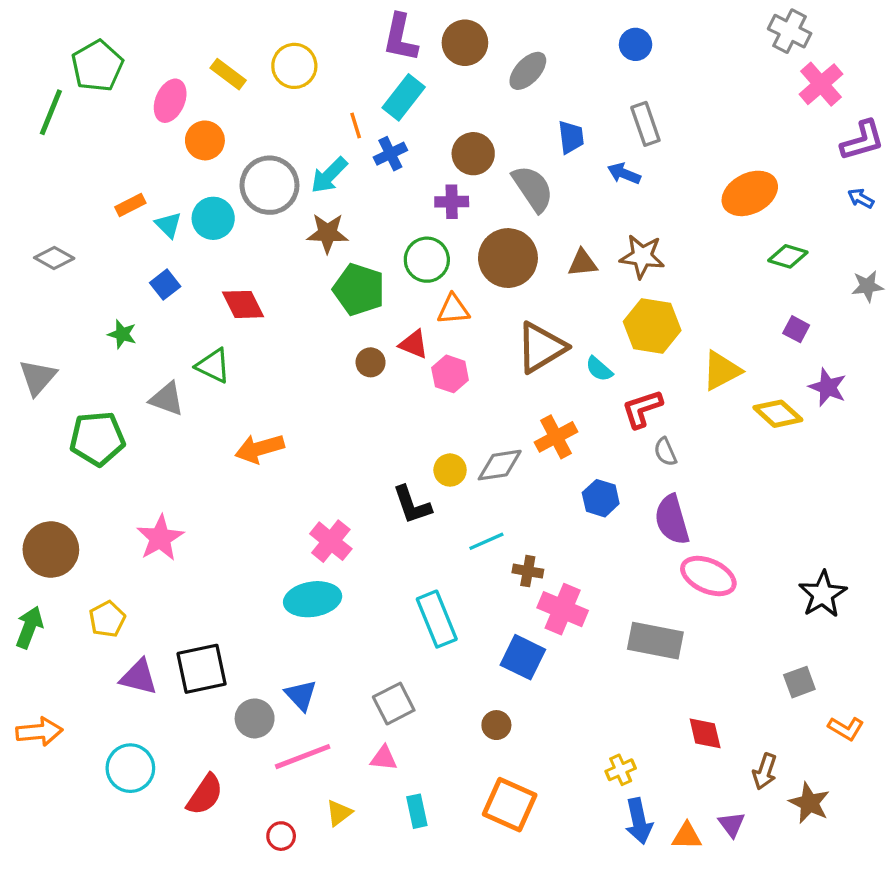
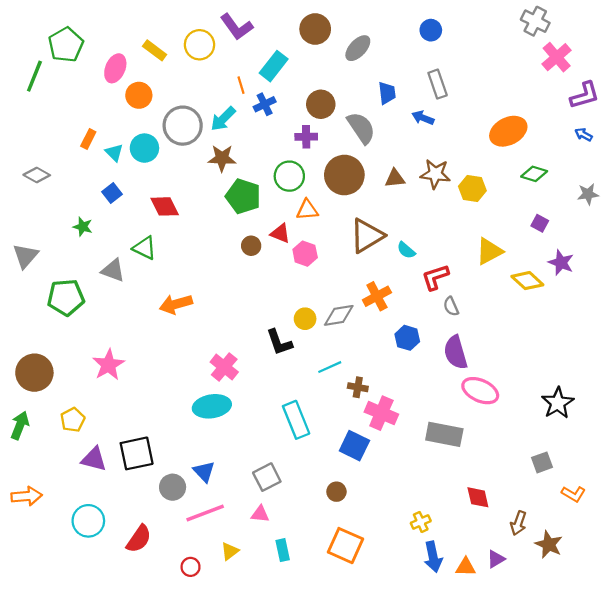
purple L-shape: (400, 38) -> (237, 27), moved, turned -48
orange rectangle: (130, 205) -> (88, 139), turned -36
yellow hexagon: (652, 326) -> (472, 188), moved, size x0.7
purple triangle: (732, 824) -> (496, 559), turned 36

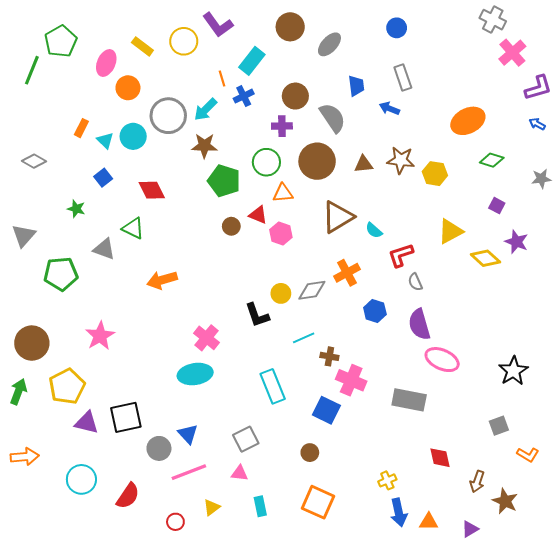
yellow pentagon: (73, 420) -> (67, 386), size x1.6
purple triangle: (496, 559) -> (470, 529), moved

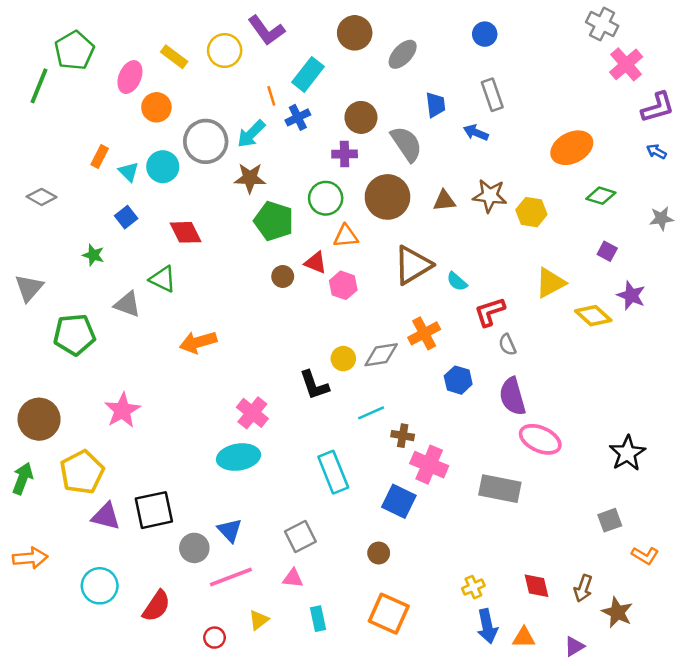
red diamond: (440, 458) -> (536, 586), moved

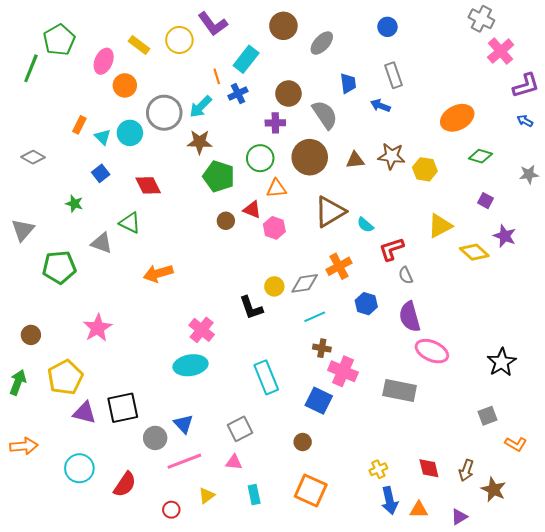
cyan line: (371, 413) -> (315, 317), moved
brown circle: (39, 419) -> (31, 335), size x0.6

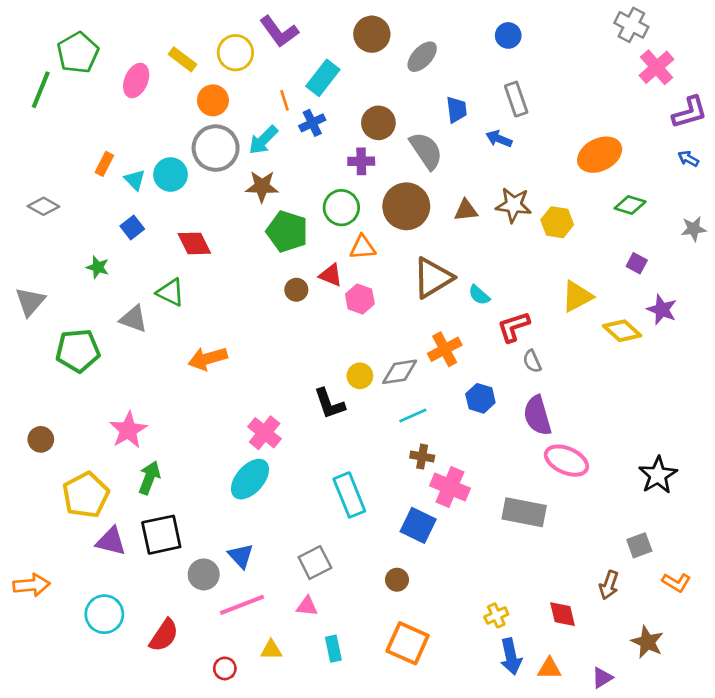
orange circle: (125, 85) -> (213, 100), moved
cyan ellipse: (191, 365) -> (250, 479), turned -40
green arrow: (18, 382) -> (149, 478), moved
brown arrow: (466, 470) -> (609, 585), moved
yellow triangle: (207, 496) -> (271, 650), turned 36

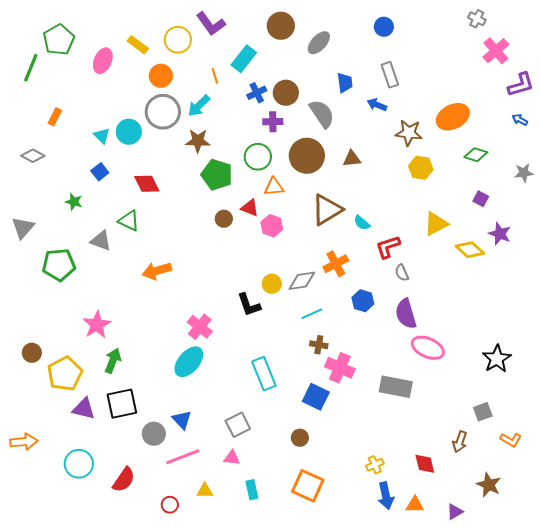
gray cross: (631, 25) -> (477, 19), size x0.7
blue cross: (312, 123) -> (257, 93), moved
orange rectangle: (104, 164) -> (55, 117), moved
brown star: (514, 205) -> (409, 133), moved
brown circle: (41, 439) -> (32, 353), moved

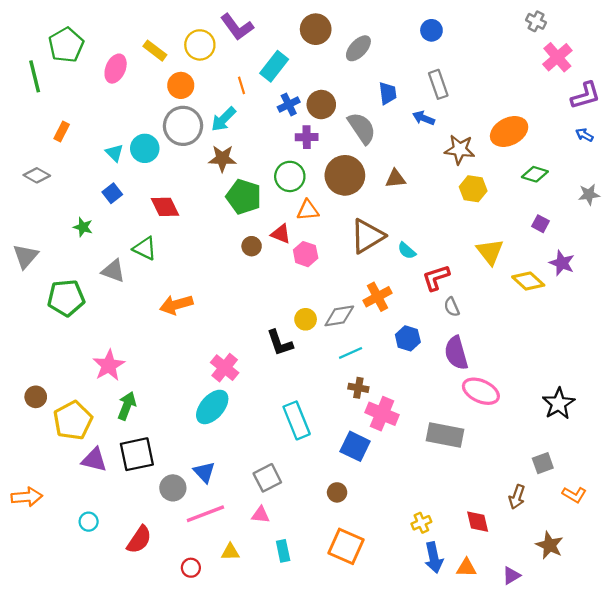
green line: (31, 68) -> (35, 76), turned -36
yellow triangle: (436, 224) -> (490, 252), turned -40
cyan circle: (79, 464) -> (89, 522), size x0.6

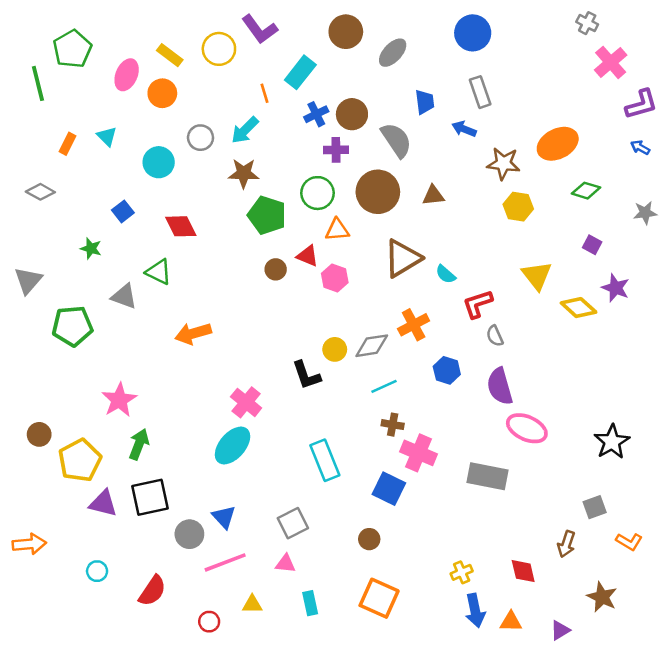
blue circle: (431, 30) -> (473, 33), size x1.5
orange circle: (181, 85) -> (162, 93), moved
gray circle: (183, 126) -> (200, 138), size x0.6
cyan triangle: (114, 153) -> (107, 136), moved

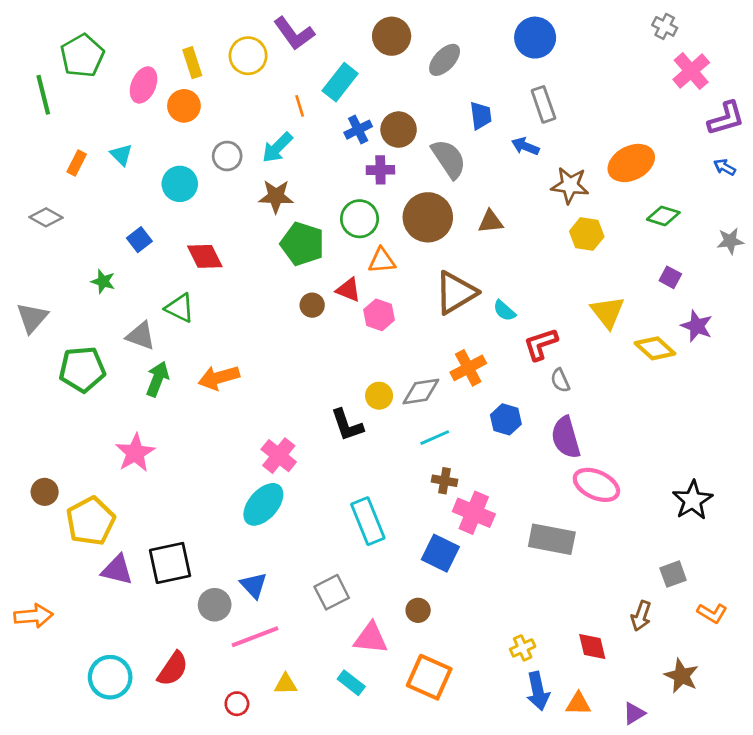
yellow rectangle: (170, 55) -> (192, 63), turned 35
green arrow: (139, 444) -> (157, 379), moved
pink triangle: (285, 564) -> (371, 638), moved, size x1.5
cyan circle: (97, 571) -> (110, 677), moved, size x1.8
cyan rectangle: (310, 603) -> (351, 683), turned -40

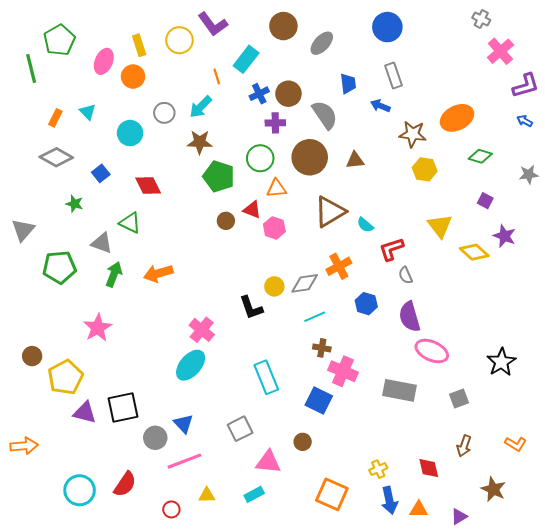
gray diamond: (46, 217) -> (56, 157), moved, size x1.4
gray square: (673, 574) -> (459, 398), moved
orange square: (429, 677) -> (332, 494), moved
cyan rectangle: (351, 683) -> (254, 494), turned -66

